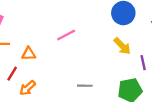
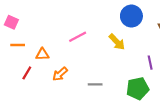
yellow arrow: (122, 46) -> (117, 42), moved
orange arrow: (28, 88) -> (60, 74), moved

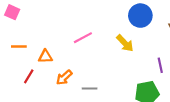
pink square: (11, 22) -> (12, 12), moved
gray line: (95, 84) -> (90, 89), moved

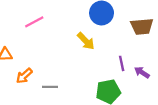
pink line: (83, 38) -> (34, 22), moved

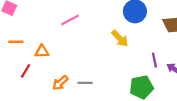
orange arrow: (24, 76) -> (60, 83), moved

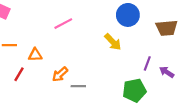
purple line: (154, 60) -> (147, 63), turned 32
orange arrow: (60, 83) -> (60, 74), moved

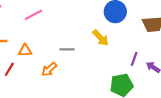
pink line: (63, 24) -> (33, 15), moved
gray line: (78, 86) -> (67, 49), moved

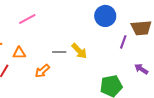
yellow arrow: (101, 38) -> (79, 51), moved
purple line: (134, 59) -> (123, 42), moved

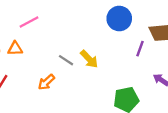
gray line: (59, 52) -> (66, 60), turned 32
orange triangle: (19, 53) -> (15, 49), moved

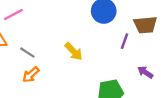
gray line: (66, 60) -> (27, 53), moved

